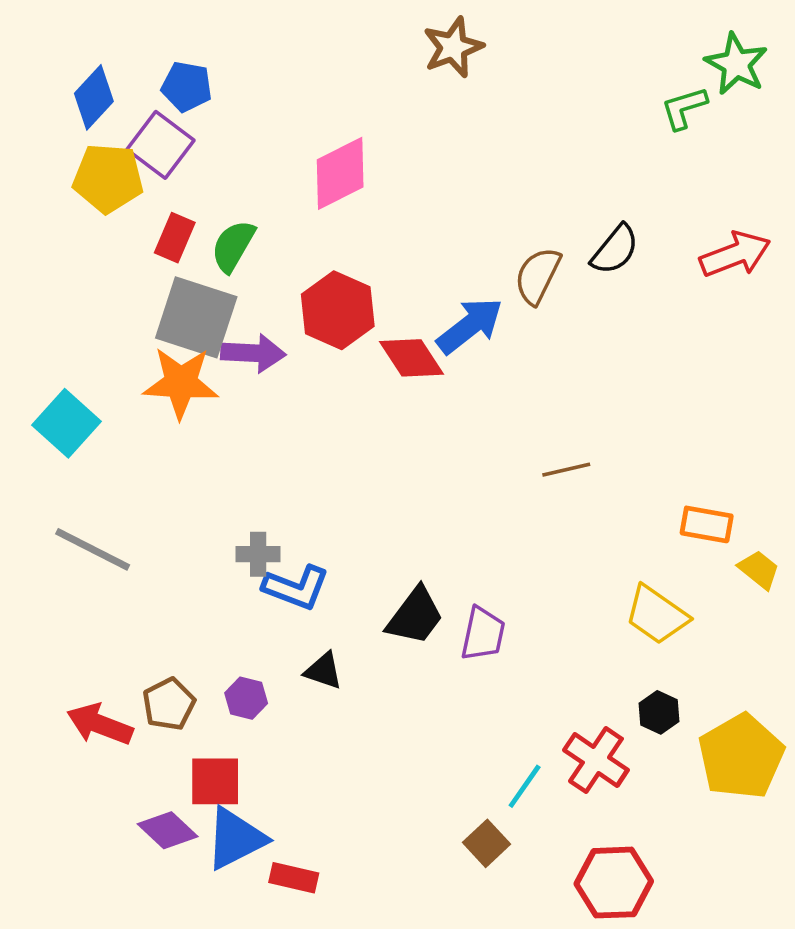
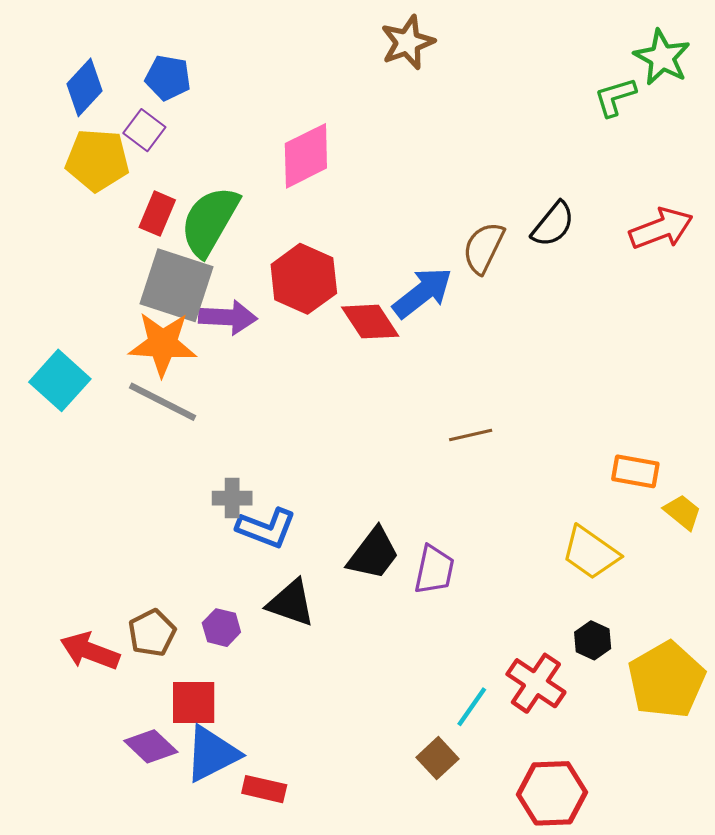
purple square: (160, 145) -> (144, 130), size x0.7
green semicircle: (233, 246) -> (210, 221), size x1.5
brown line: (566, 470) -> (471, 435), moved
gray line: (93, 549) -> (163, 402), moved
black triangle: (323, 671) -> (291, 603), size x1.4

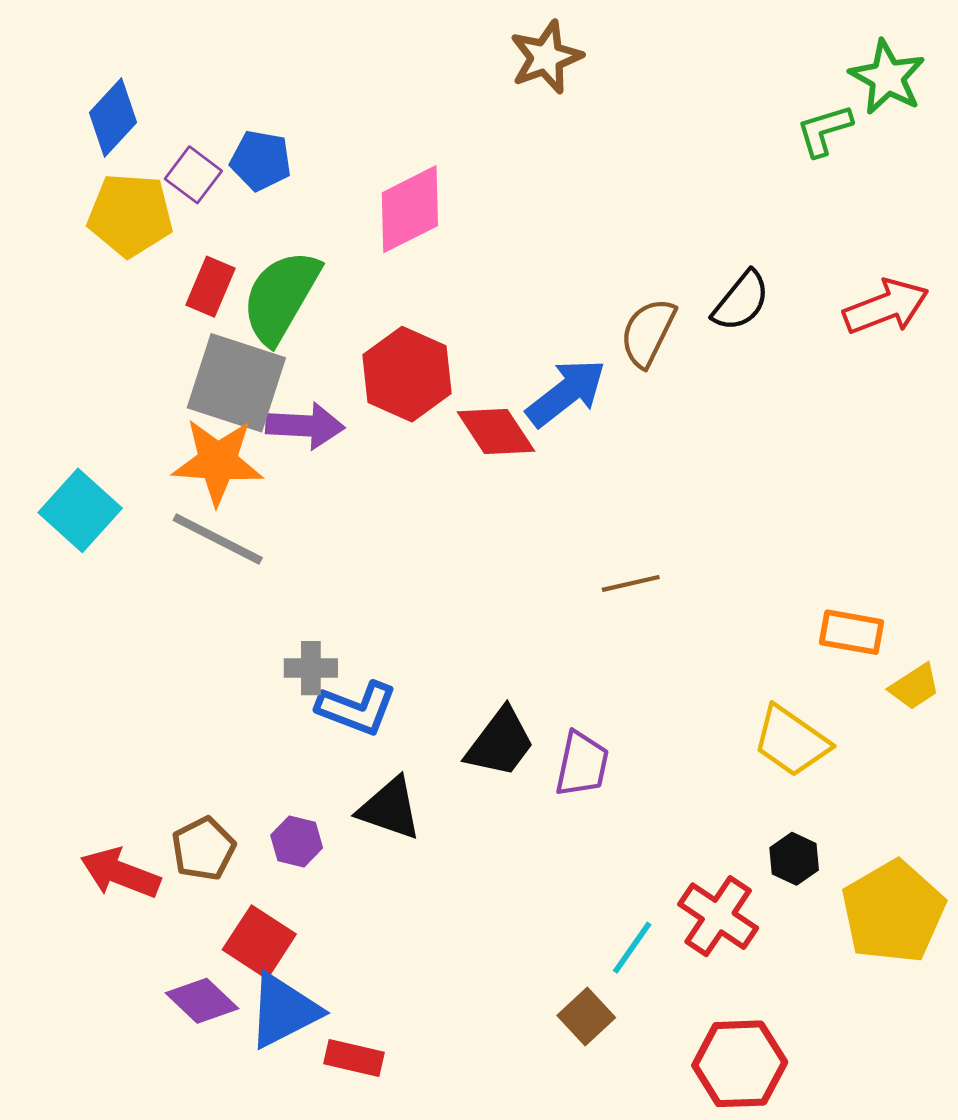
blue pentagon: (168, 78) -> (261, 160), moved
yellow trapezoid: (682, 512) -> (915, 687), turned 108
red square: (194, 702) -> (259, 942), turned 33

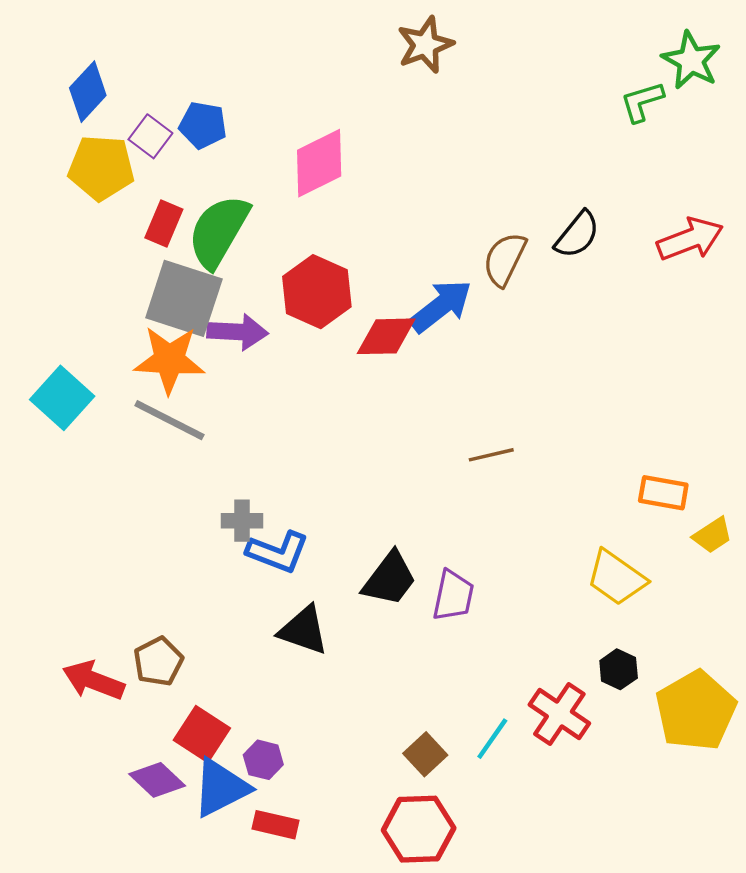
red diamond: (496, 431) -> (386, 336), turned -58
purple hexagon: (297, 842) -> (263, 760), moved
brown square: (586, 1016) -> (425, 754), moved
red hexagon: (740, 1064) -> (419, 829), moved

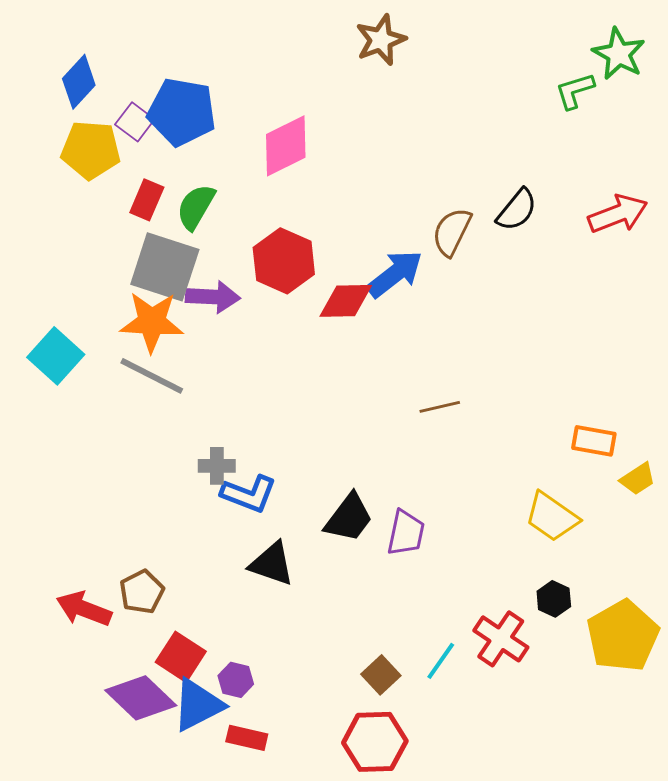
blue pentagon: (203, 125) -> (182, 112), size x1.6
green semicircle: (219, 231) -> (196, 207), size x0.7
purple diamond: (157, 780) -> (141, 698), size x1.4

